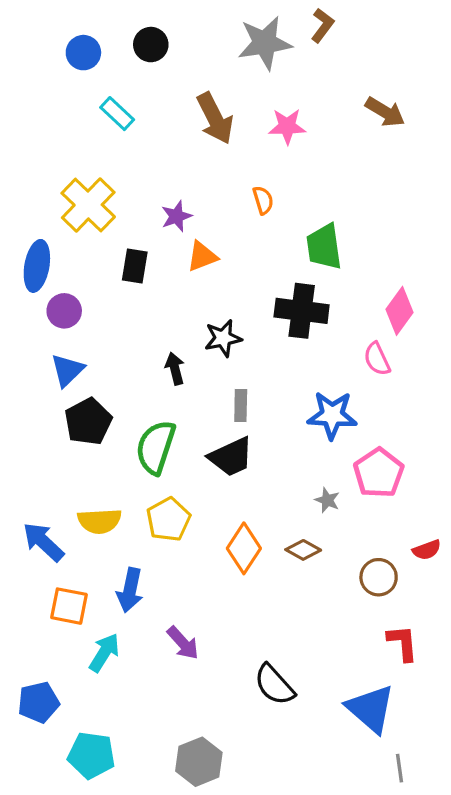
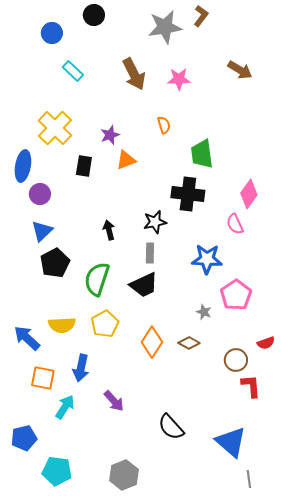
black circle: (151, 45) -> (94, 15), moved
black star: (223, 338) -> (155, 222), moved
red L-shape: (403, 643) -> (251, 386), moved

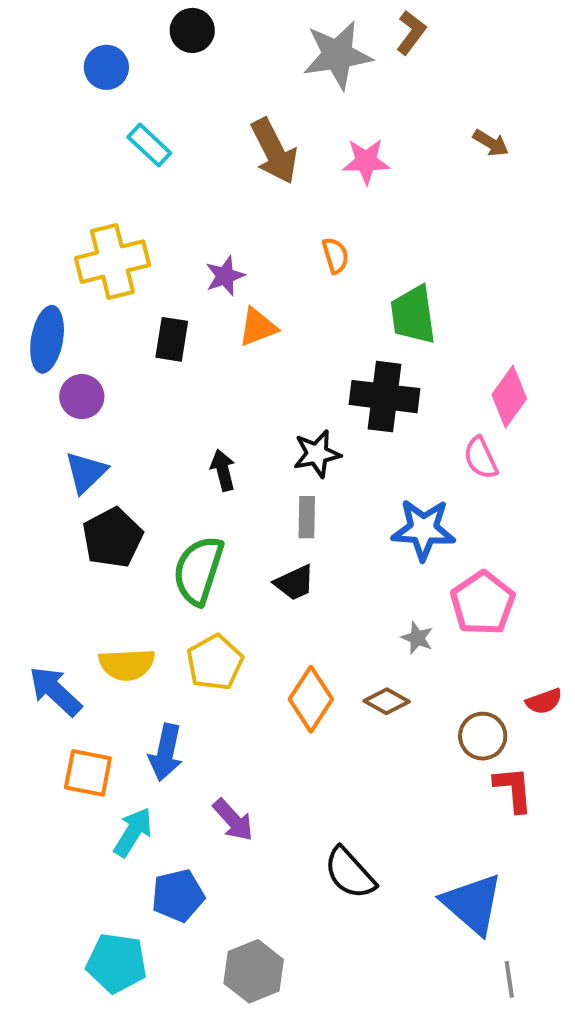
brown arrow: (240, 70) -> (491, 143), size x0.7
yellow cross: (55, 128) -> (112, 262), turned 32
black trapezoid: (144, 285) -> (295, 583), size x0.7
blue pentagon: (24, 438) -> (178, 896), moved

